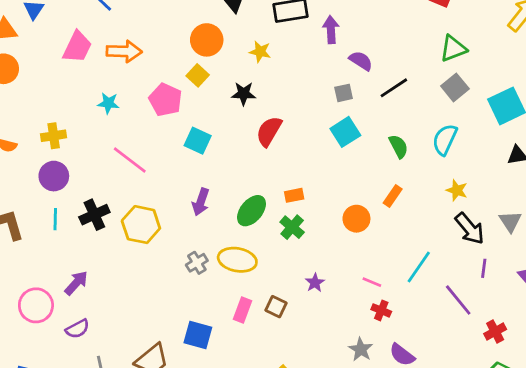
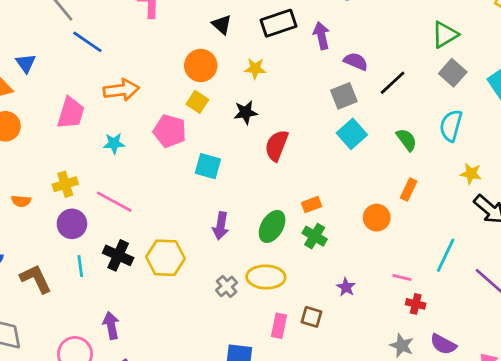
pink trapezoid: (77, 47) -> (71, 113), moved
gray square: (344, 93) -> (344, 96), size x1.4
pink line: (130, 160) -> (114, 202), moved
black cross: (94, 215) -> (118, 255), turned -32
purple arrow: (76, 283) -> (111, 325), turned -44

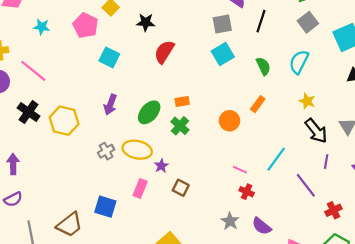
black line: (393, 83) -> (261, 21), turned -40
purple star: (346, 287) -> (161, 166), moved
brown square: (311, 317) -> (181, 188), moved

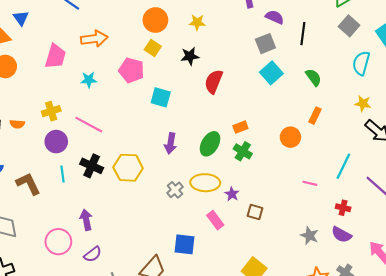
cyan semicircle: (299, 62) -> (361, 63), moved
pink rectangle: (140, 188) -> (215, 220), turned -48
red cross: (247, 192) -> (343, 208), moved

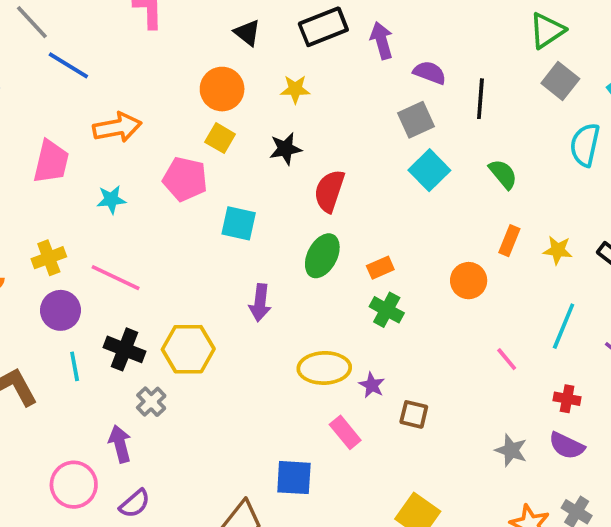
yellow star: (363, 103) -> (558, 250), moved
green ellipse: (210, 144) -> (322, 256), moved
pink line: (310, 183) -> (507, 359), turned 40
gray cross: (175, 190) -> (151, 402), moved

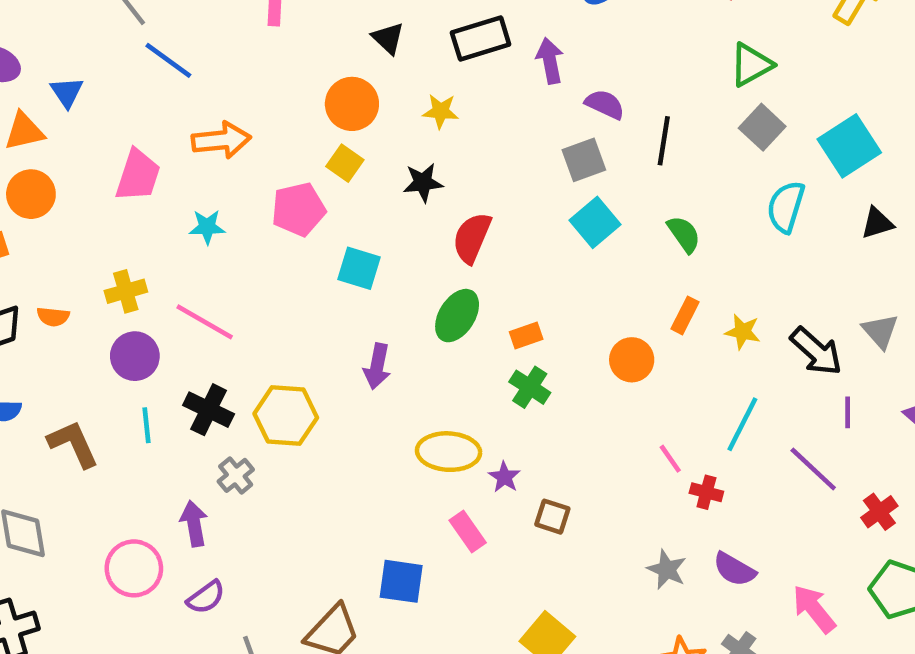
pink pentagon: (185, 179) -> (298, 209), turned -30
red cross: (567, 399) -> (706, 492), moved

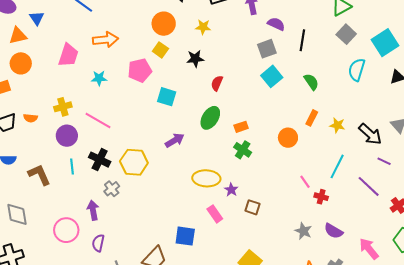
red semicircle: (472, 238) -> (217, 83), size x0.7
purple arrow: (377, 366) -> (175, 140), turned -132
purple line: (848, 412) -> (384, 161), turned -64
purple semicircle: (206, 597) -> (98, 243), turned 138

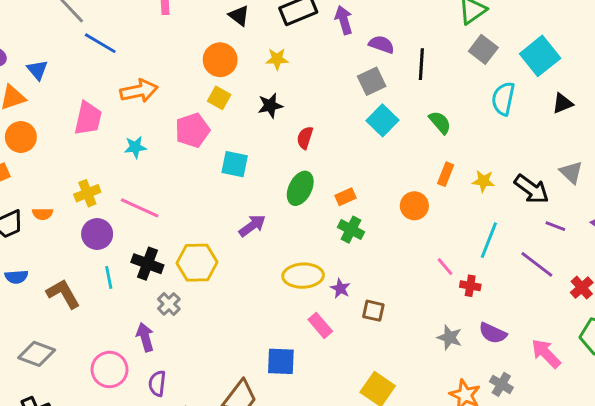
gray diamond: (17, 214) -> (37, 354), turned -55

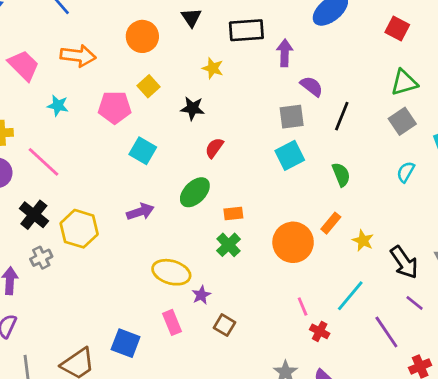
orange circle: (220, 60) -> (142, 36), moved
cyan semicircle: (503, 99) -> (406, 172), size x0.7
pink trapezoid: (88, 118) -> (24, 65), turned -76
orange circle: (414, 206) -> (293, 242), size x1.5

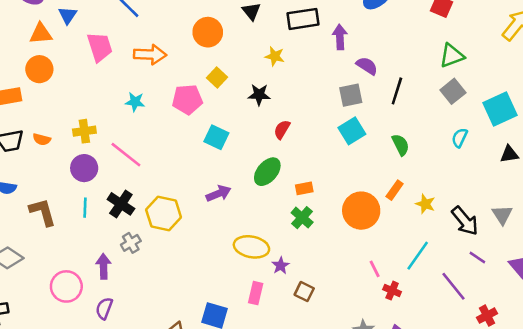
pink trapezoid: (24, 65) -> (100, 47), moved, turned 32
pink rectangle: (172, 322) -> (256, 293), turned 40

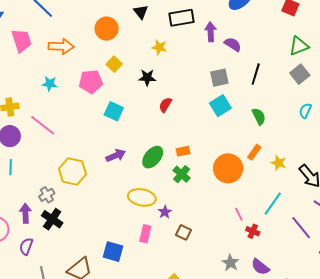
purple semicircle: (367, 66) -> (233, 44), moved
green ellipse: (267, 172) -> (153, 157), moved
black cross: (121, 204) -> (52, 219), moved

